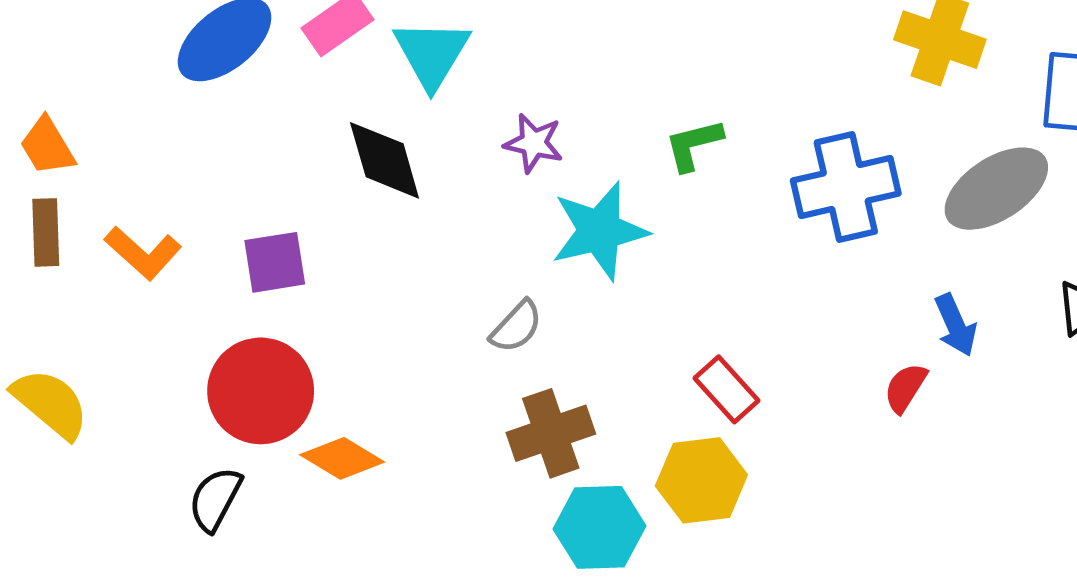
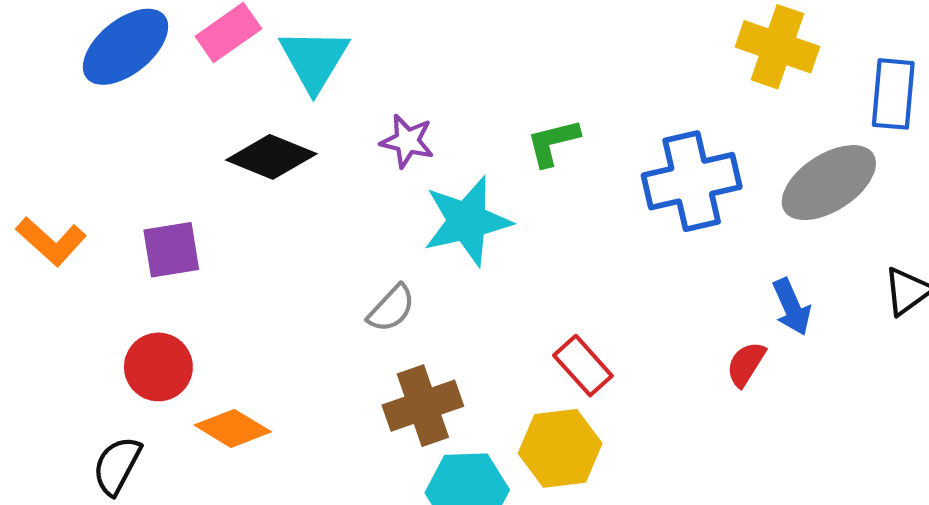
black diamond: (385, 160) -> (271, 157), turned -52
red circle: (261, 391) -> (158, 367), size x0.7

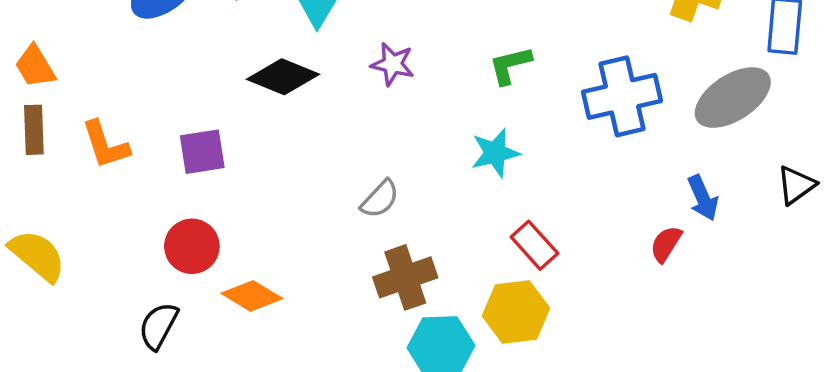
cyan star: (467, 221) -> (495, 153), moved, size x0.7
orange L-shape: (51, 241) -> (105, 145), turned 30

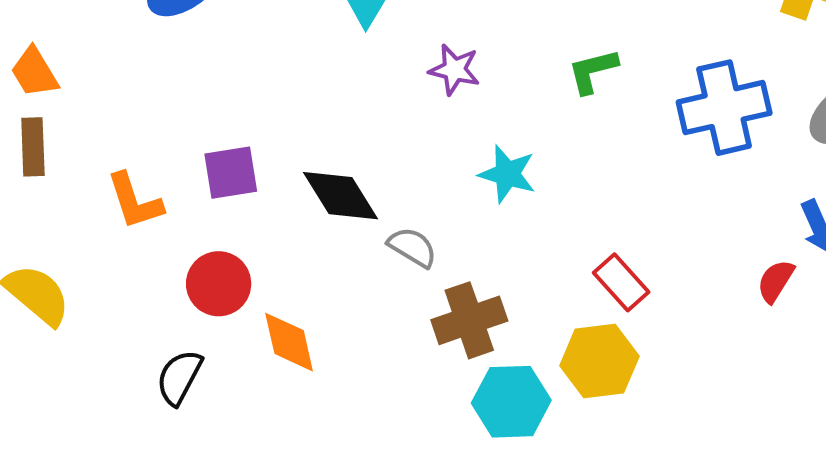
black diamond: (283, 77) -> (341, 196), moved, turned 36
orange L-shape: (105, 145) -> (135, 201), moved
cyan star: (495, 153) -> (507, 174), moved, turned 30
gray semicircle: (380, 199) -> (412, 247), moved, turned -102
orange diamond: (252, 296) -> (289, 342), turned 46

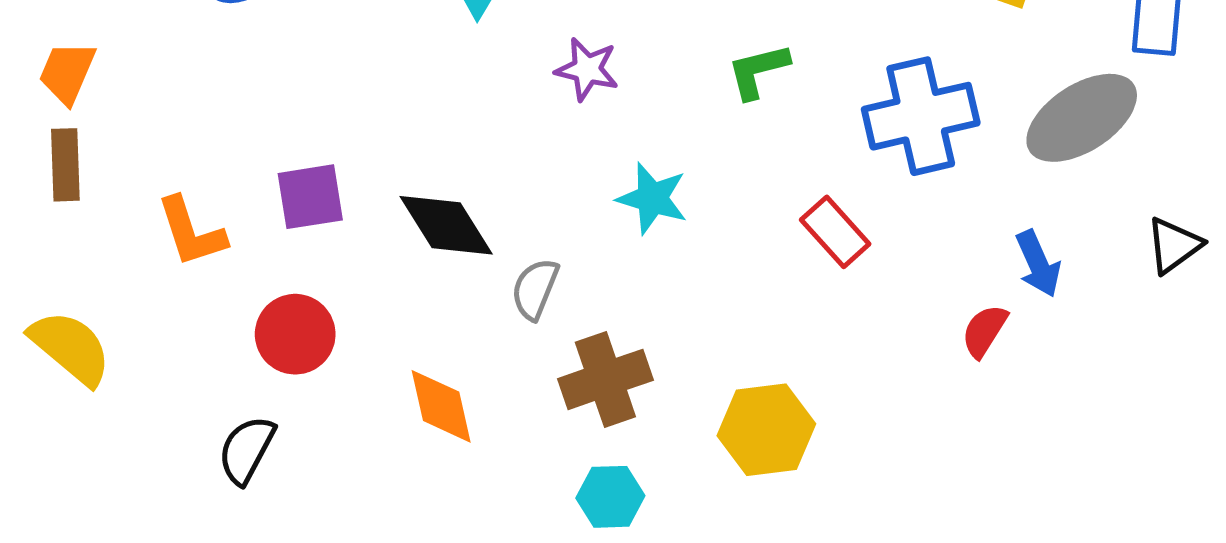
orange trapezoid: (34, 72) -> (67, 73), turned 54
gray semicircle: (412, 247) -> (535, 289), turned -99
red rectangle: (621, 282) -> (835, 232), moved
orange diamond: (289, 342) -> (441, 406), moved
cyan hexagon: (511, 402) -> (610, 497), moved, size x0.7

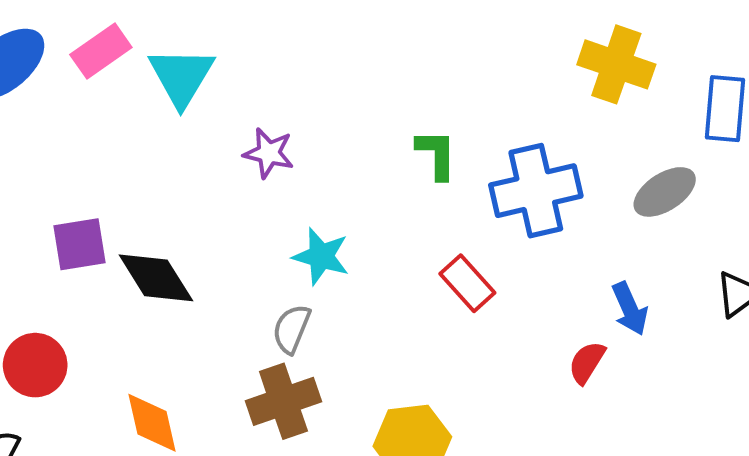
green L-shape: (758, 71) -> (436, 154), moved, turned 104
gray ellipse: (1082, 118) -> (665, 192), size x0.7
purple square: (310, 197) -> (79, 244), moved
gray semicircle: (535, 289) -> (292, 329), moved

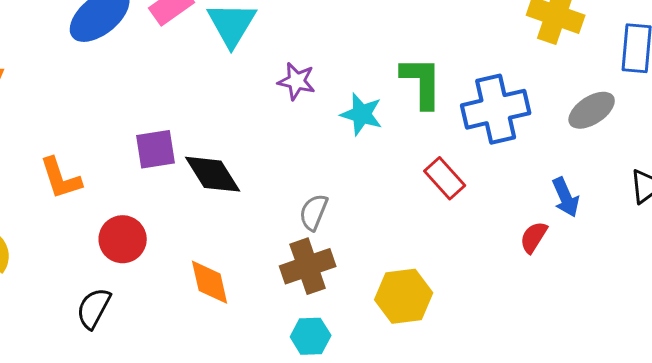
green L-shape: (436, 154) -> (422, 82), size x1.4
cyan star: (321, 256) -> (362, 114), moved

